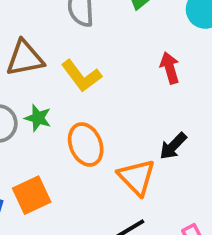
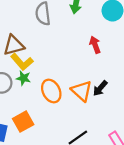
yellow L-shape: (81, 76) -> (22, 62), moved
orange triangle: (137, 177) -> (82, 91), moved

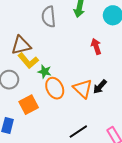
green star: (23, 78) -> (45, 72), moved
orange square: (23, 122) -> (29, 105), moved

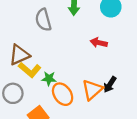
red arrow: (96, 46) -> (99, 43), turned -49
orange triangle: (83, 89) -> (92, 90), turned 45

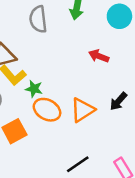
black arrow: (110, 84) -> (118, 101), moved
orange ellipse: (63, 94) -> (47, 110), turned -35

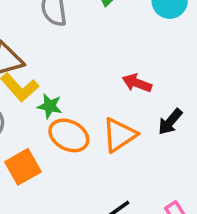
red arrow: (99, 56) -> (137, 83), moved

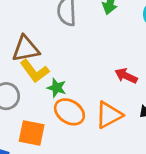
orange square: (23, 167) -> (32, 133), turned 36

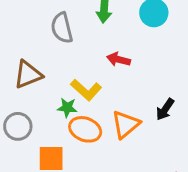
yellow L-shape: (34, 71) -> (86, 90), moved
red arrow: (126, 76) -> (118, 59), moved

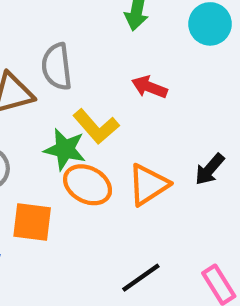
gray semicircle: (62, 28) -> (57, 67), moved
green star: (67, 108) -> (65, 149), size x1.4

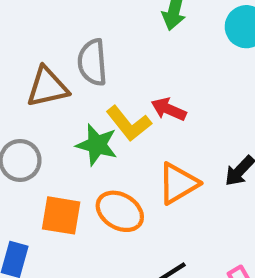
red arrow: (149, 87) -> (169, 109), moved
orange ellipse: (88, 185) -> (120, 211), moved

